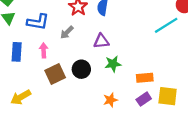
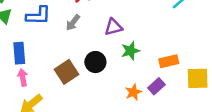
pink arrow: (44, 50) -> (23, 77), moved
purple rectangle: (144, 99) -> (156, 86), moved

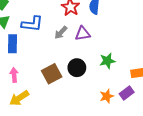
purple triangle: (113, 27) -> (83, 34), moved
blue rectangle: (19, 53) -> (12, 44), moved

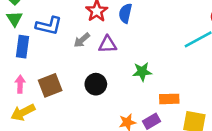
green star: (107, 61) -> (142, 72), moved
brown square: (52, 74) -> (50, 85), moved

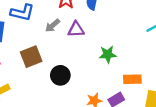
black circle: (96, 84) -> (60, 75), moved
brown square: (50, 85) -> (31, 57), moved

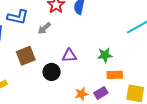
purple triangle: (76, 29) -> (69, 56), moved
green star: (108, 54) -> (105, 55), moved

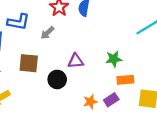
brown square: (26, 56) -> (29, 63), turned 30

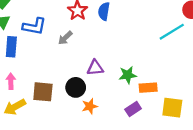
green star: (114, 59) -> (128, 75), moved
brown square: (29, 63) -> (43, 92), moved
orange star: (90, 102) -> (90, 106), moved

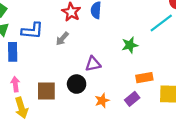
green star: (128, 75) -> (130, 45), moved
orange star: (90, 106) -> (102, 101), moved
yellow arrow: (15, 107) -> (21, 108), turned -72

